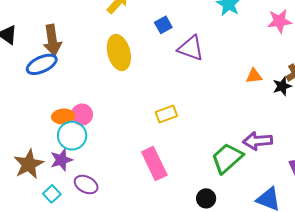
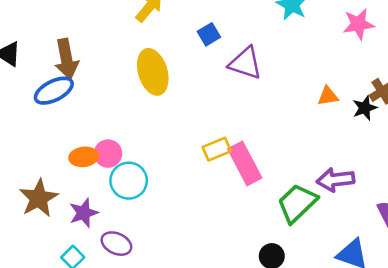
cyan circle: (72, 136) -> (129, 181), moved
pink rectangle: (154, 163) -> (245, 163), moved
brown star: (29, 164) -> (39, 198), moved

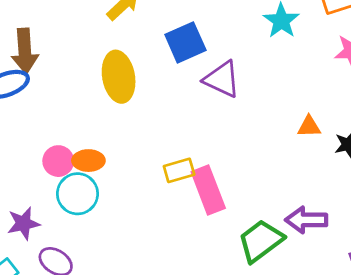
blue square: (209, 34) -> (185, 42), size x1.6
orange ellipse: (84, 157) -> (88, 161), moved

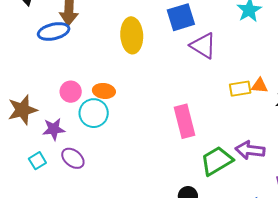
pink circle: (58, 161) -> (71, 92), moved
yellow rectangle: (179, 170) -> (240, 89), moved

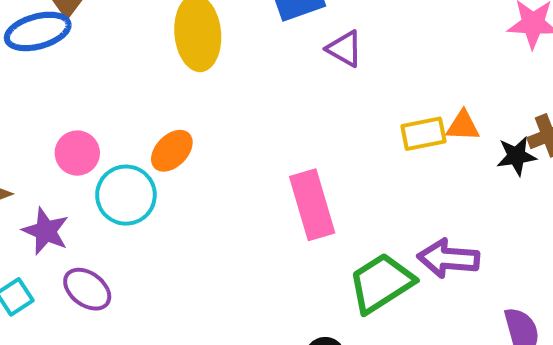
purple triangle: (203, 46) -> (345, 49), size x0.7
orange ellipse: (104, 91) -> (172, 151), moved, turned -50
purple star: (54, 129) -> (46, 231), turned 30

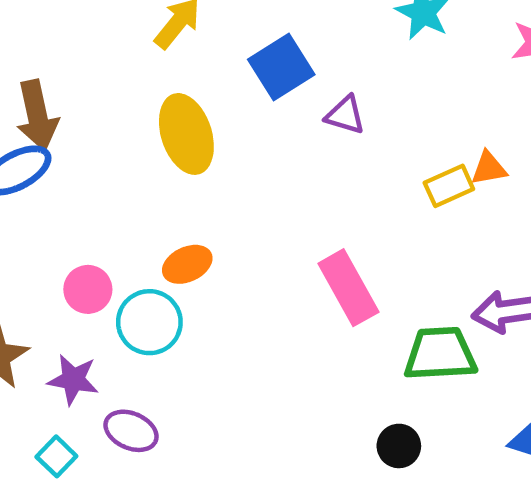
orange ellipse: (172, 151) -> (187, 264), turned 33
green trapezoid: (381, 283) -> (440, 354), turned 42

